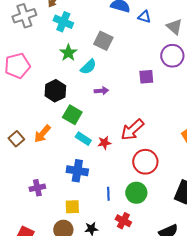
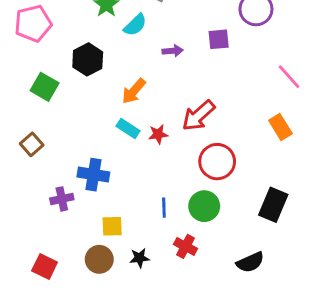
purple arrow: (101, 91) -> (173, 51), moved
green square: (72, 115) -> (45, 87), moved
orange arrow: (42, 134) -> (134, 91), moved
brown square: (16, 139) -> (32, 144), moved
blue cross: (77, 171) -> (93, 175), moved

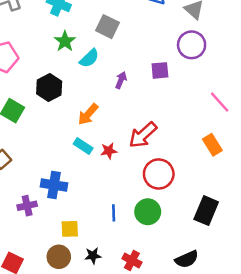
purple arrow: (173, 51) -> (121, 80), turned -63
red cross: (186, 246) -> (132, 260), moved

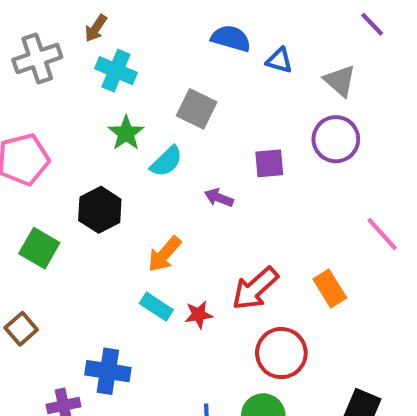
purple square: (160, 70) -> (269, 163), moved
purple arrow: (121, 80) -> (219, 198), turned -91
orange rectangle: (212, 145) -> (330, 288), moved

